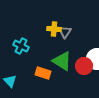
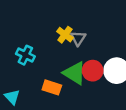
yellow cross: (54, 29) -> (65, 35), turned 32
red circle: (84, 66) -> (93, 71), moved

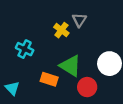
gray triangle: (78, 38) -> (79, 20), moved
red circle: (93, 71) -> (87, 87), moved

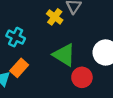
orange rectangle: (49, 79) -> (19, 68), moved, turned -66

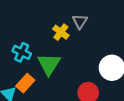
green triangle: (64, 55) -> (49, 64), moved, turned 30

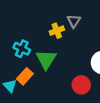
yellow cross: (61, 32) -> (57, 31), turned 32

